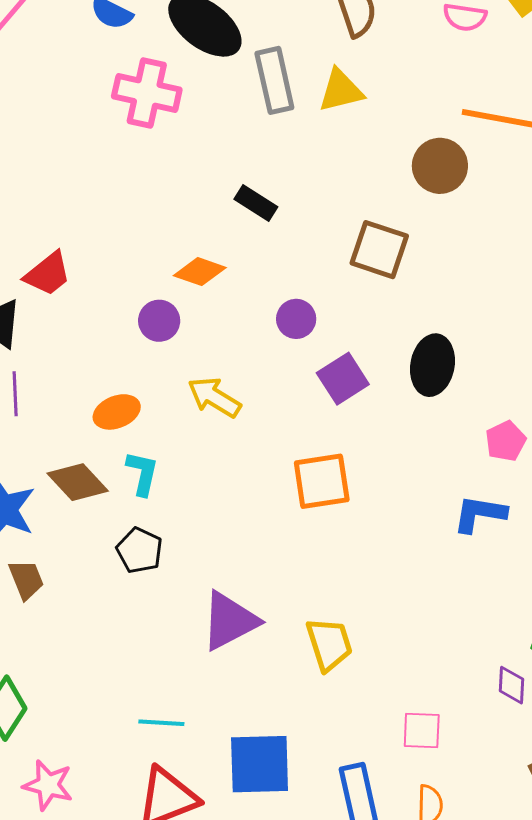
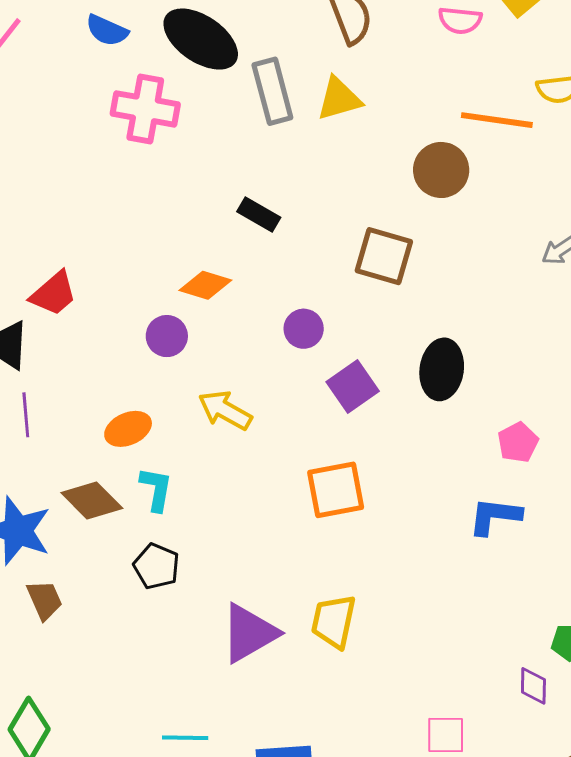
yellow trapezoid: (329, 644) -> (334, 621), moved, turned -148

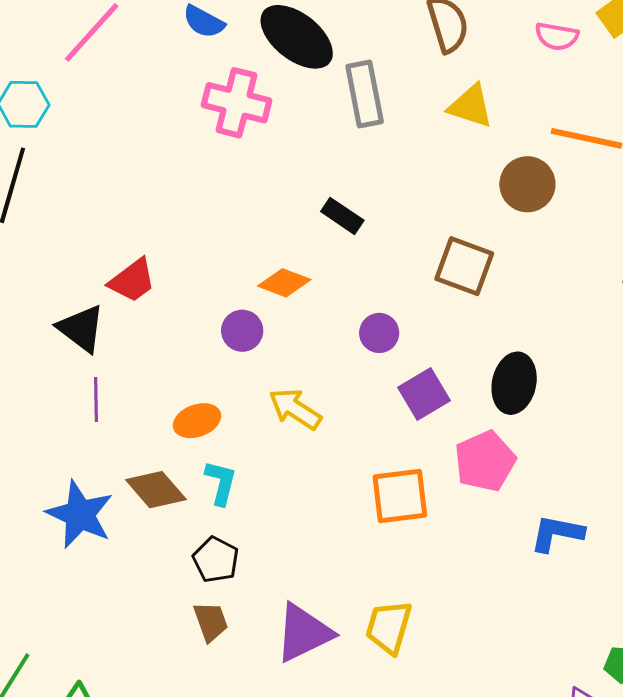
yellow triangle: (339, 99) -> (471, 106), moved, turned 30
pink pentagon: (518, 442) -> (485, 461), moved, size x1.5
brown trapezoid: (44, 600) -> (211, 622), moved

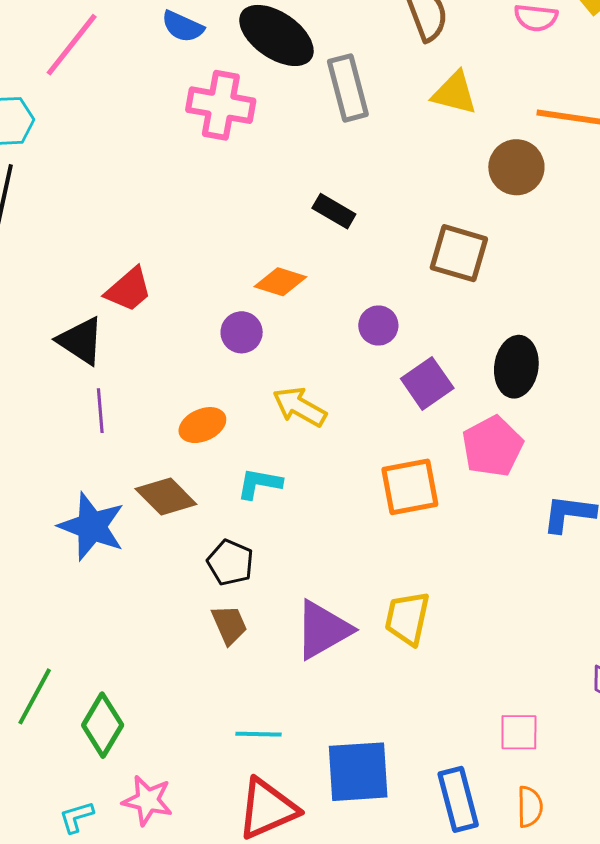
cyan L-shape: (221, 483) -> (259, 484), moved, turned -90

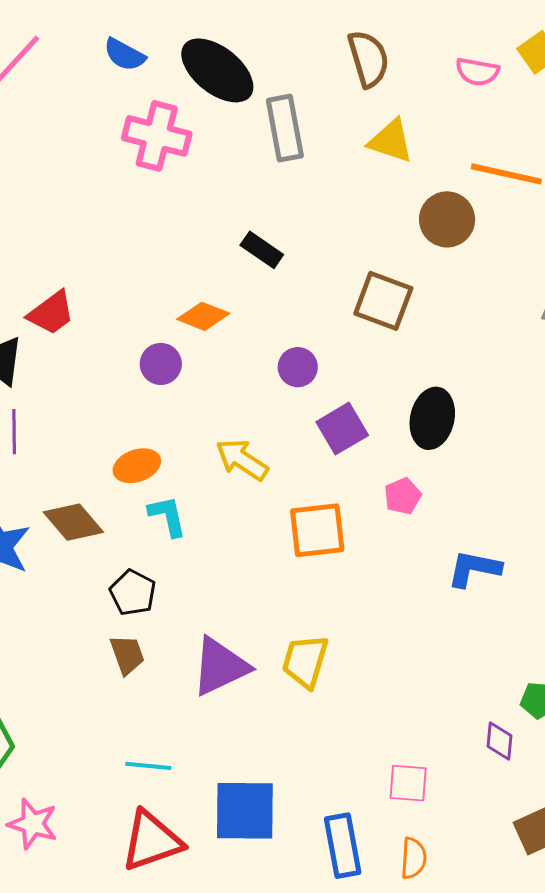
yellow arrow: (299, 407) -> (242, 460), moved
orange ellipse: (202, 425) -> (137, 466), moved
pink pentagon: (492, 446) -> (403, 496), size x0.6
cyan L-shape: (259, 484) -> (167, 516), turned 63

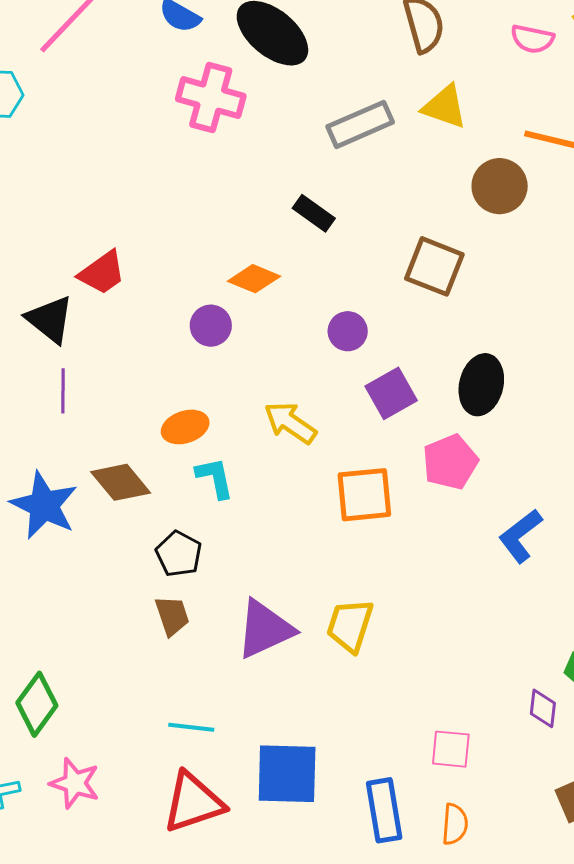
gray rectangle: (285, 128) -> (360, 124), moved, turned 76
pink pentagon: (403, 496) -> (450, 462), size x1.5
blue L-shape: (474, 569) -> (520, 536), turned -50

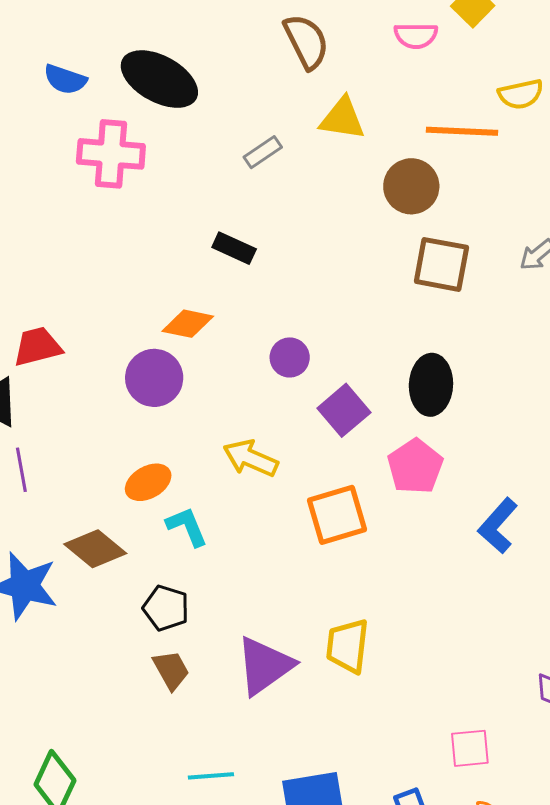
gray rectangle: (360, 124) -> (263, 152), size x0.6
brown square: (434, 266) -> (441, 264), moved
red trapezoid: (102, 273) -> (37, 347), turned -148
purple circle: (211, 326) -> (154, 378), size x1.4

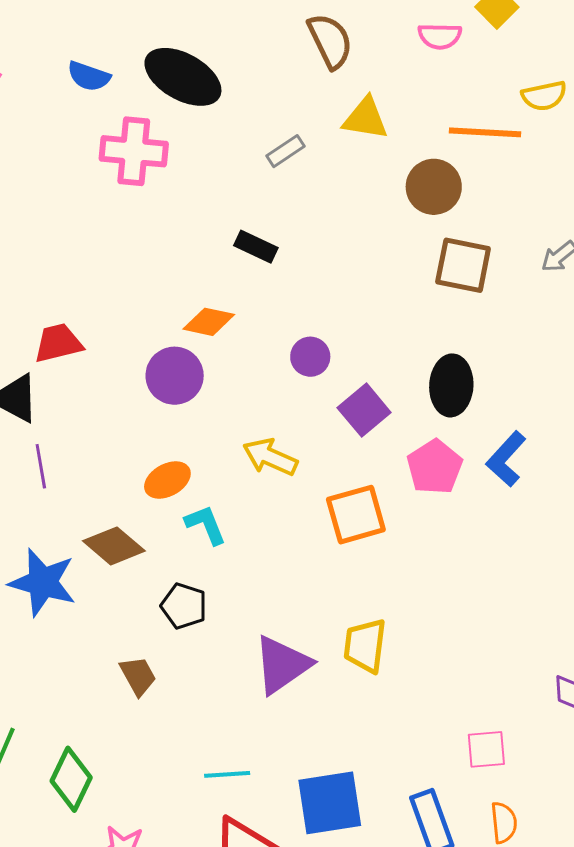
blue L-shape: (498, 526) -> (506, 459), moved
brown trapezoid: (171, 670) -> (138, 676), moved

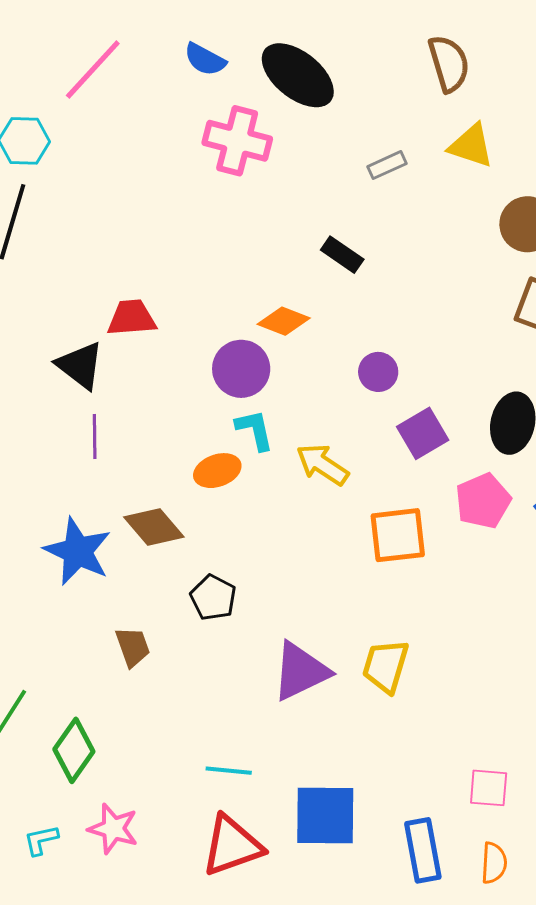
cyan L-shape: (206, 525) -> (255, 430), moved
brown trapezoid: (138, 676) -> (133, 647), moved

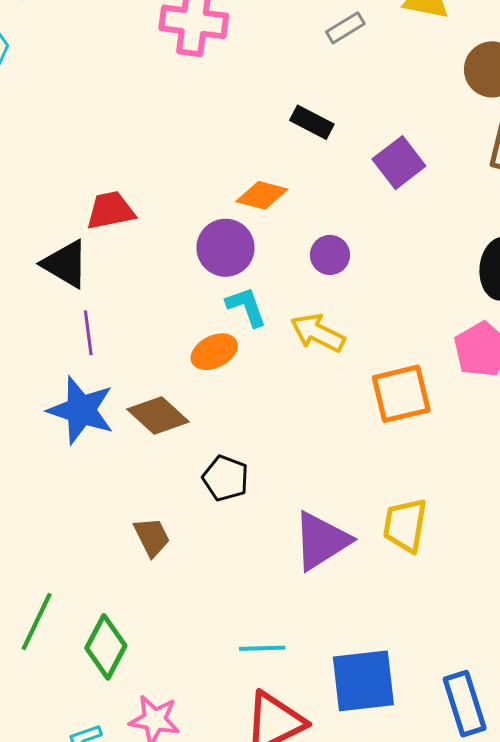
purple circle: (378, 372) -> (330, 255), moved
purple square: (423, 433) -> (399, 163), moved
blue star: (78, 551) -> (81, 410), moved

